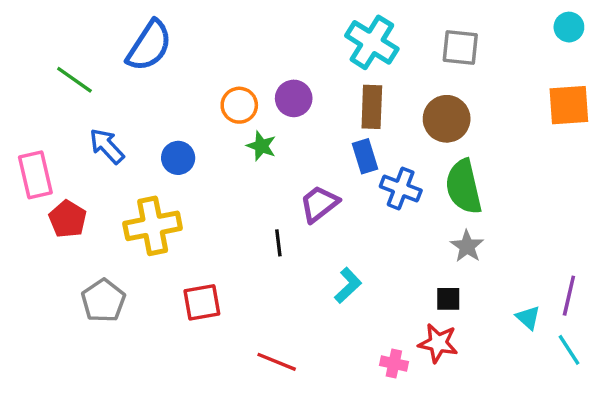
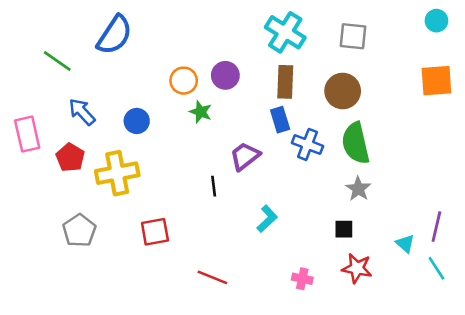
red pentagon: (68, 219) -> (70, 157), moved
red star: (438, 343) -> (357, 268), moved

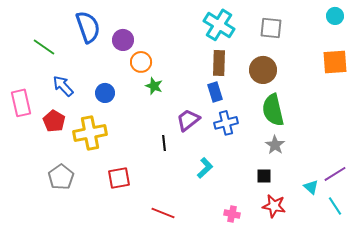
blue semicircle: (115, 35) -> (88, 27), turned -52
purple circle: (225, 75) -> (123, 40), moved
blue cross: (307, 144) -> (226, 123), moved, turned -35
purple line: (436, 227) -> (335, 174), turned 45

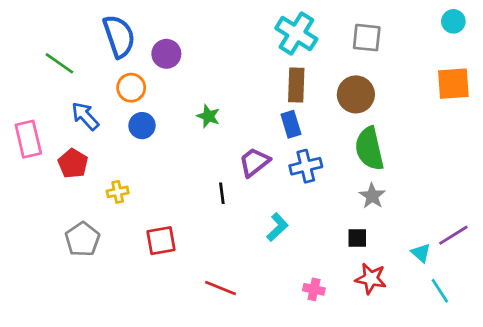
orange circle: (141, 62) -> (131, 88), moved
yellow cross: (90, 133) -> (118, 192), moved, size x0.5
cyan line: (335, 206) -> (440, 291), moved

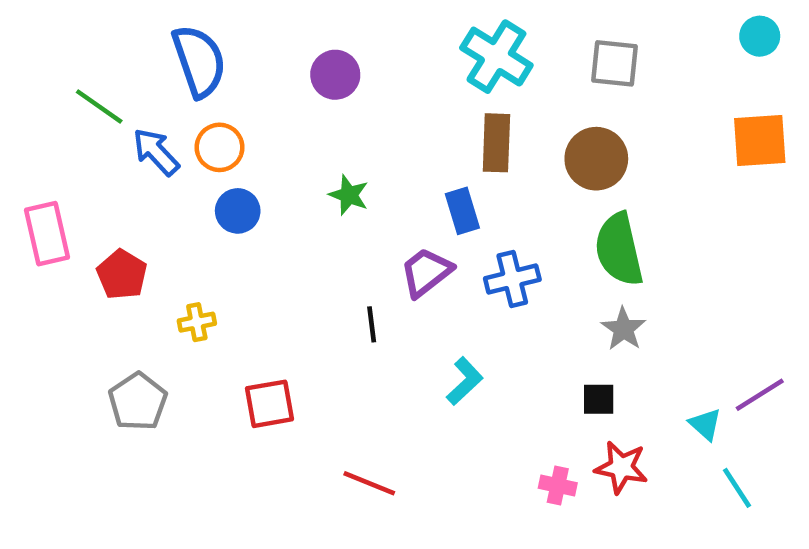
purple circle: (166, 54) -> (335, 75), moved
blue arrow: (85, 116) -> (156, 152), moved
blue rectangle: (291, 124) -> (462, 211), moved
pink cross: (314, 289) -> (558, 486), moved

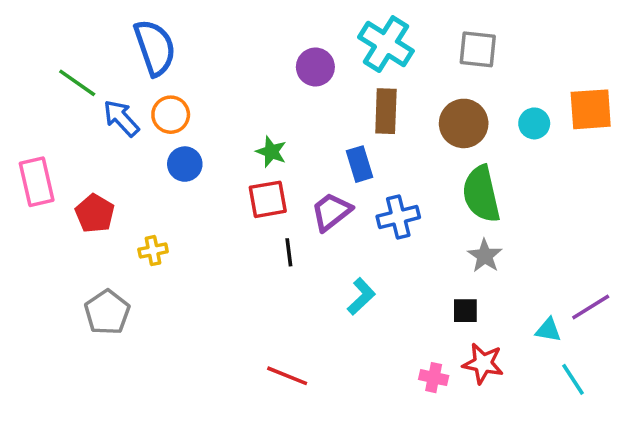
cyan circle: (760, 36) -> (534, 123), moved
purple circle: (335, 75) -> (315, 67), moved
red square: (269, 404) -> (268, 199), moved
cyan triangle: (705, 424) -> (548, 330), turned -32

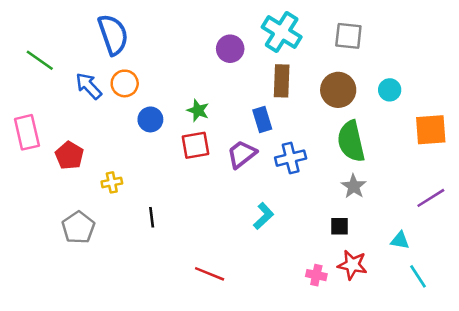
green line: (77, 83) -> (40, 60), moved
orange square: (591, 109) -> (431, 130), moved
blue circle: (185, 164) -> (150, 119), moved
black line: (289, 252) -> (152, 217), moved
purple line: (591, 307) -> (431, 198), moved

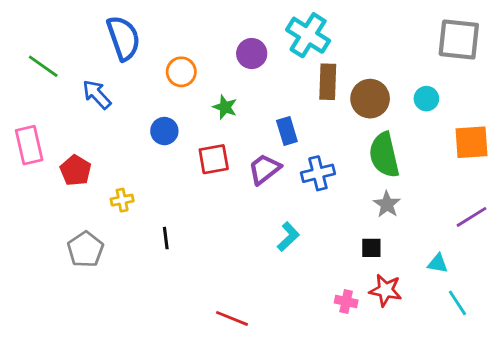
gray square: (348, 36) -> (459, 39), moved, size x1.4
brown rectangle: (282, 81) -> (328, 82), moved
orange circle: (125, 83) -> (181, 72), moved
green star: (198, 110) -> (225, 107), moved
red line: (210, 274) -> (232, 318), moved

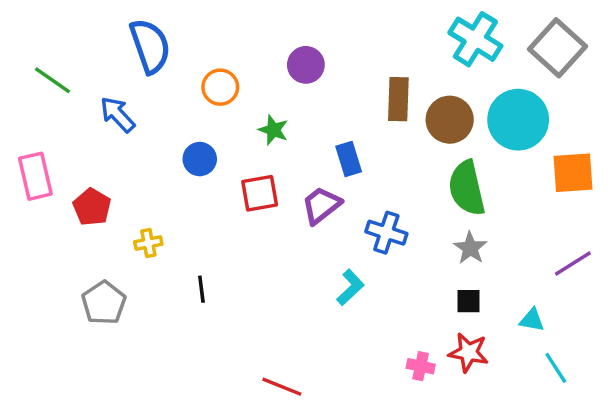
cyan cross: (308, 35) -> (475, 39), moved
gray square: (459, 39) -> (558, 48), turned 36
cyan circle: (426, 99) -> (518, 120), size x2.0
blue cross: (318, 173) -> (386, 233), moved, turned 32
black square: (371, 248) -> (468, 301), moved

